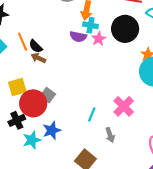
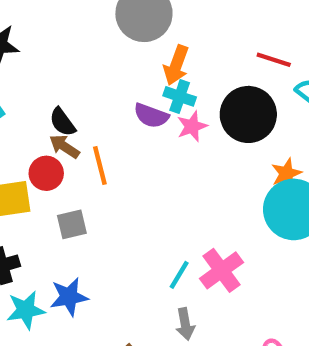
orange line: (23, 42) -> (100, 165), moved
gray square: (48, 95) -> (72, 224), turned 32
red circle: (33, 103) -> (46, 173), moved, size x0.6
cyan line: (92, 114) -> (179, 275), moved

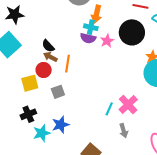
cyan cross: (180, 96) -> (91, 27), moved
orange line: (100, 165) -> (67, 64), turned 30
gray arrow: (185, 324) -> (124, 131), moved

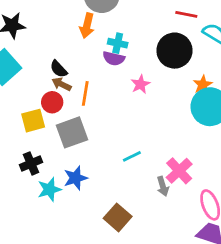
orange arrow: (97, 14) -> (87, 26), moved
pink star: (107, 41) -> (140, 84), moved
gray square: (58, 92) -> (72, 132), size x1.6
pink cross: (128, 105) -> (179, 171), moved
cyan line: (109, 109) -> (132, 156), moved, turned 40

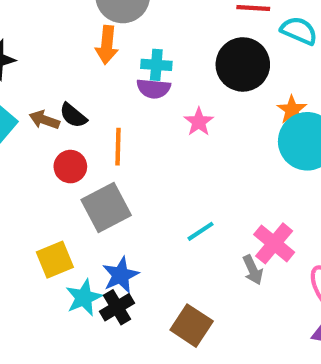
brown arrow: (62, 84) -> (44, 120), moved
yellow square: (33, 121) -> (55, 260), moved
black cross: (31, 163) -> (117, 307), moved

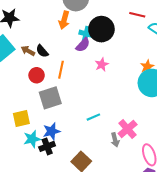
black circle: (243, 64) -> (101, 29), moved
purple semicircle: (154, 89) -> (83, 45), turned -63

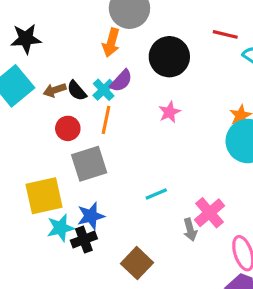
cyan cross: (86, 34) -> (104, 90), moved, turned 32
purple semicircle: (83, 45) -> (121, 81), moved
brown arrow: (28, 51) -> (55, 90), turned -48
yellow square: (21, 118) -> (44, 196), size x1.4

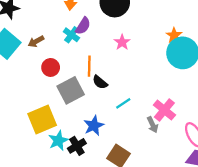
black semicircle: (77, 91) -> (100, 82), moved
orange line: (106, 120) -> (89, 66), moved
blue star: (91, 216) -> (94, 126), moved

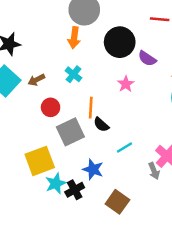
purple semicircle: (83, 26) -> (147, 58), moved, turned 90
blue star: (94, 126) -> (93, 169), turned -30

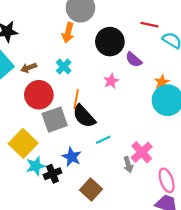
red circle: (51, 107) -> (39, 95), size x1.6
black semicircle: (101, 125) -> (84, 116), size x1.6
yellow square: (40, 161) -> (23, 143), turned -32

